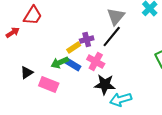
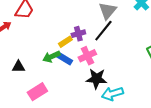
pink cross: (96, 62) -> (87, 56), turned 36
black triangle: (27, 72) -> (18, 67), turned 32
pink rectangle: (49, 84) -> (37, 92), moved, turned -54

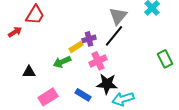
blue rectangle: (64, 59) -> (83, 95), moved

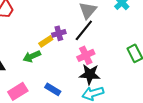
pink cross: (98, 61) -> (86, 55), moved
black star: (107, 84) -> (90, 74), moved

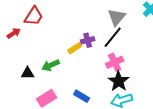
green arrow: (32, 56) -> (51, 65), moved
black star: (90, 74) -> (119, 81), turned 30

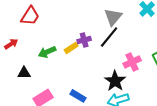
red arrow: (14, 33) -> (11, 44), moved
pink cross: (115, 62) -> (132, 62), moved
green arrow: (51, 65) -> (47, 52), moved

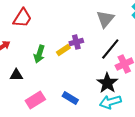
black line: (109, 37) -> (110, 49), moved
green arrow: (47, 52) -> (39, 54), turned -48

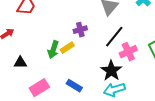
yellow rectangle: (63, 50) -> (67, 48), moved
green arrow: (39, 54) -> (53, 50), moved

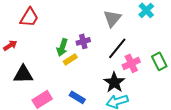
green arrow: (53, 50) -> (62, 47), moved
black triangle: (20, 63) -> (23, 74), size x1.5

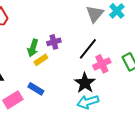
gray triangle: (112, 18) -> (95, 14), moved
blue rectangle: (77, 97) -> (36, 89), moved

